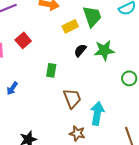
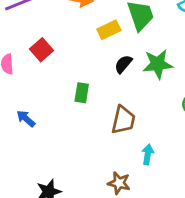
blue arrow: (12, 88) -> (26, 119), turned 96
brown trapezoid: (72, 98) -> (123, 120), moved, turned 35
cyan arrow: (97, 113) -> (148, 154), size x0.6

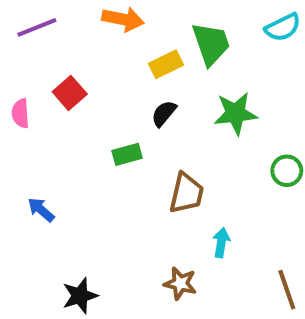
black semicircle: (123, 64) -> (164, 113), moved
green rectangle: (82, 93) -> (127, 154), turned 66
blue arrow: (26, 119) -> (41, 210), moved

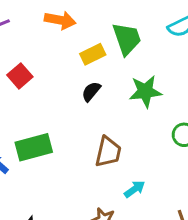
green rectangle: (127, 154) -> (34, 147), moved, size x1.6
cyan arrow: (221, 242) -> (135, 189), turned 45

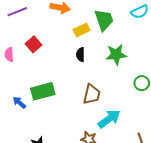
black semicircle: (91, 91) -> (81, 55), turned -40
cyan arrow: (135, 189) -> (109, 119), size x1.6

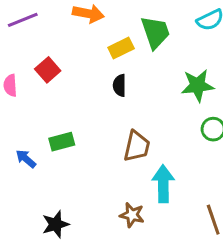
green star: (116, 55) -> (198, 85), moved
green rectangle: (43, 91) -> (62, 142), size x0.7
cyan arrow: (109, 119) -> (163, 184), turned -55

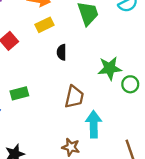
yellow rectangle: (121, 48) -> (45, 25), moved
green star: (198, 85) -> (110, 68), moved

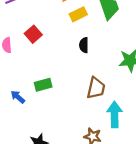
yellow rectangle: (45, 25) -> (78, 14), moved

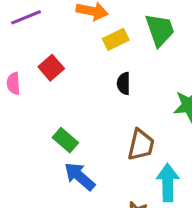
green rectangle: (43, 85) -> (65, 140), turned 56
blue arrow: (18, 97) -> (80, 176), moved, size x1.5

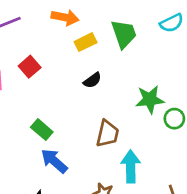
black semicircle: (124, 83) -> (92, 80), turned -126

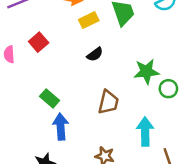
blue arrow: (54, 161) -> (61, 127), turned 45
cyan arrow: (131, 166) -> (145, 132), moved

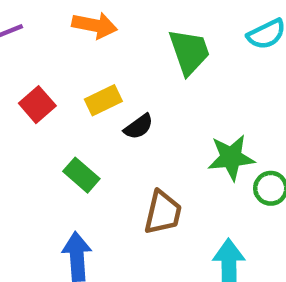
yellow rectangle: (89, 20) -> (103, 100), moved
green rectangle: (50, 98) -> (81, 175), moved

